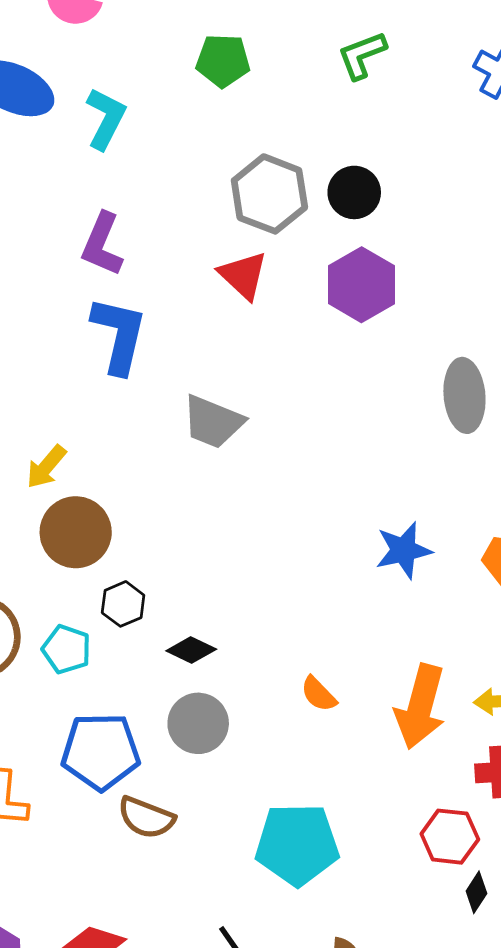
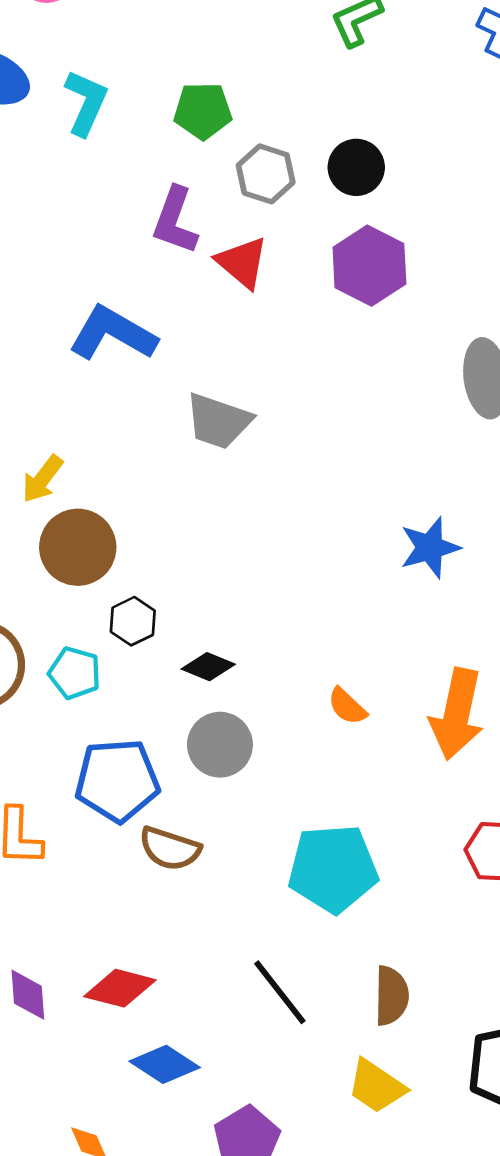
green pentagon: (223, 61) -> (203, 111), moved
gray hexagon: (269, 194) -> (266, 174), size x0.7
purple L-shape: (102, 244) -> (175, 221), moved
blue L-shape: (119, 335) -> (113, 334), turned -70

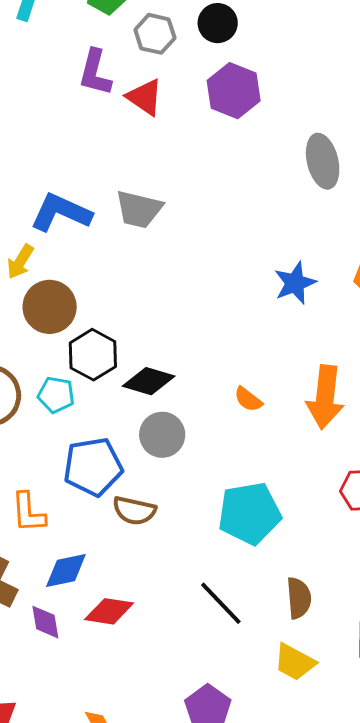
blue L-shape: (113, 334) -> (61, 213), moved
black hexagon: (133, 621) -> (93, 355), size x1.5
black diamond: (208, 667) -> (149, 381), size x1.4
blue diamond: (165, 1064) -> (66, 571), moved, turned -39

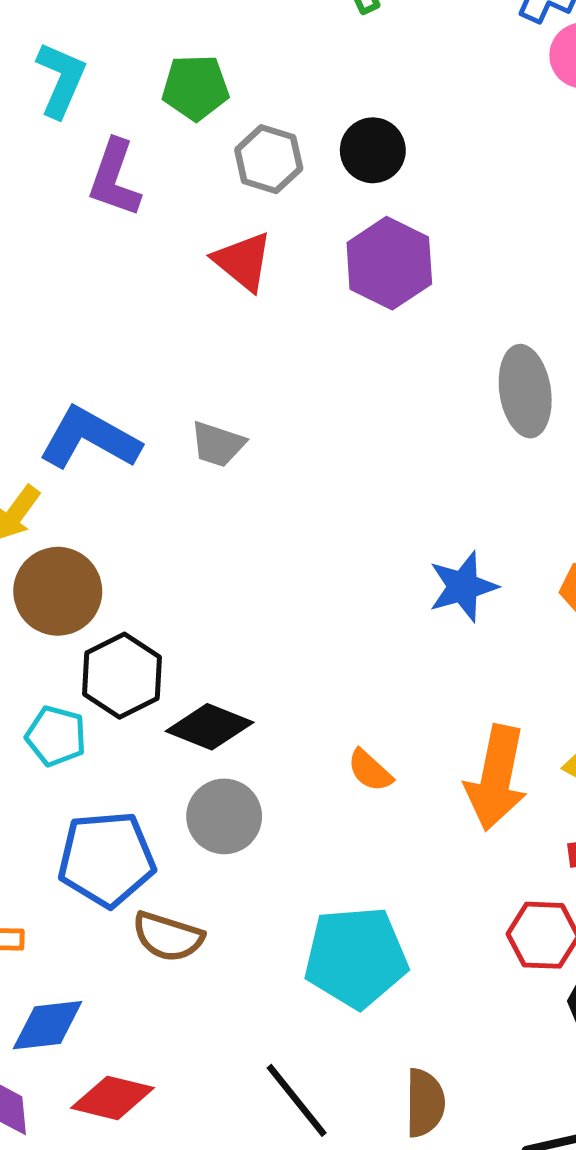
purple L-shape: (95, 72) -> (114, 178), moved
gray trapezoid: (139, 209) -> (218, 444), size x0.7

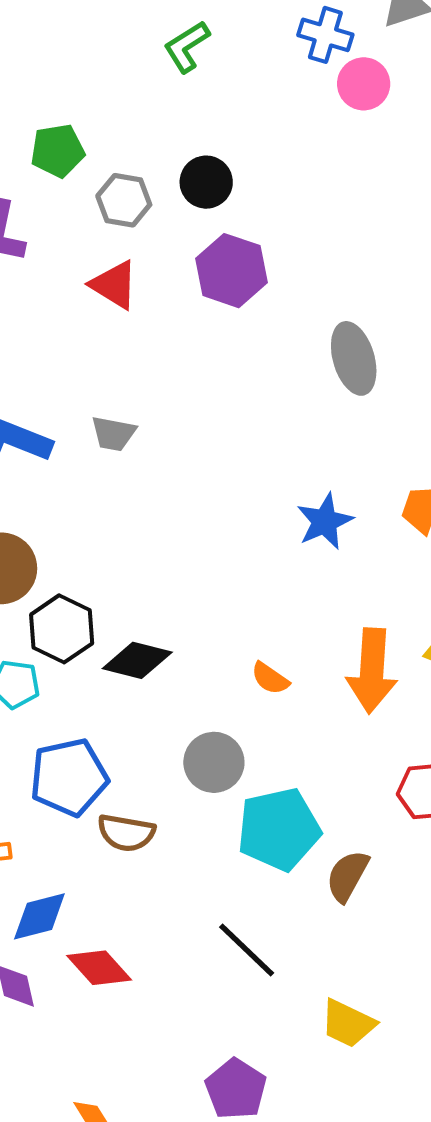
gray circle: (224, 816) -> (214, 762), moved
red diamond: (112, 1098) -> (99, 968), turned 42
brown semicircle: (425, 1103) -> (347, 876), moved, turned -144

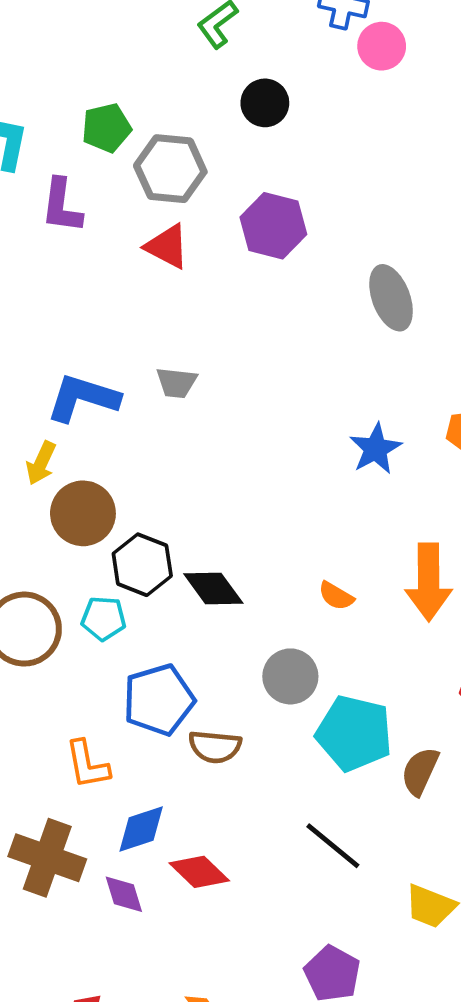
black circle: (206, 182) -> (265, 103), moved
gray hexagon: (124, 200) -> (170, 169), size x1.4
black diamond: (137, 660) -> (213, 588), turned 44
cyan pentagon: (279, 829) -> (354, 733), turned 30

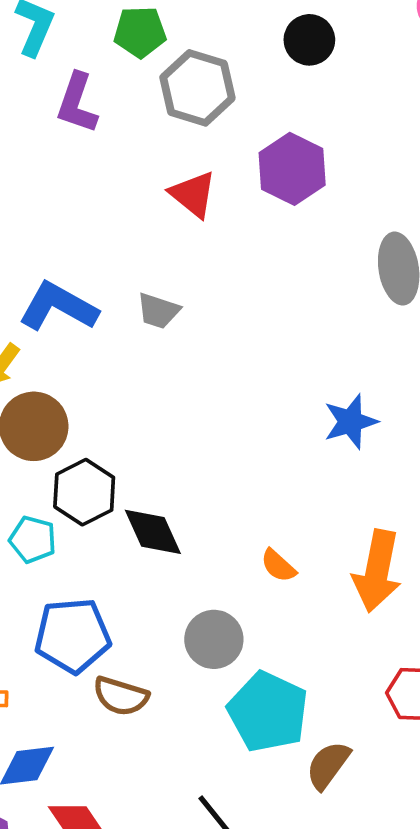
red triangle: (167, 246) -> (193, 194), moved

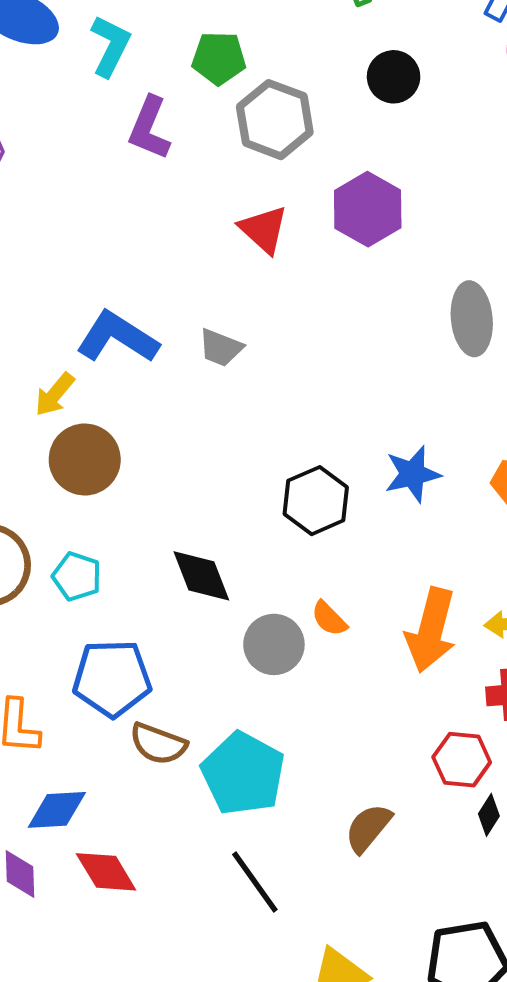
black hexagon: (84, 492) -> (316, 501), moved
gray circle: (214, 639) -> (274, 644), moved
cyan pentagon: (268, 712) -> (243, 774), moved

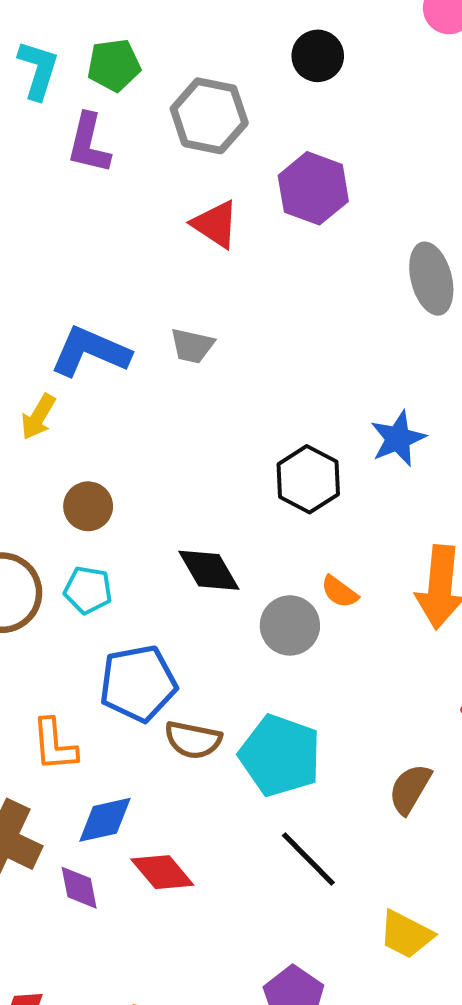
green pentagon: (219, 58) -> (114, 65), moved
brown circle: (85, 459) -> (88, 506), moved, size x0.7

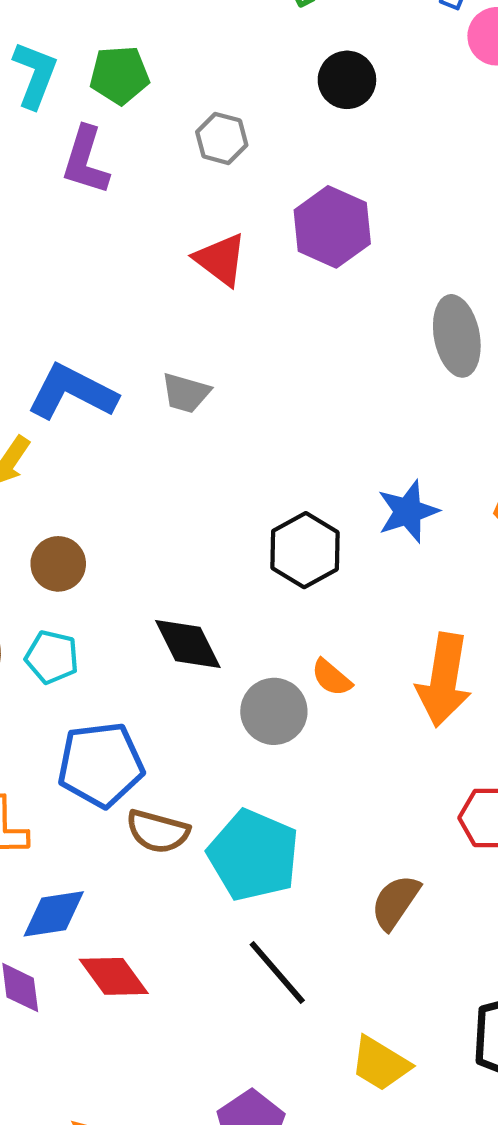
gray hexagon: (209, 116) -> (222, 138), size x0.6

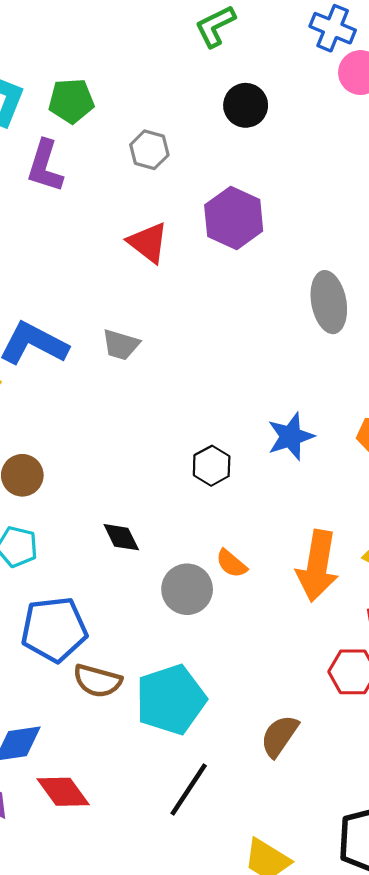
black hexagon: (305, 550) -> (212, 466), size x0.7
black diamond: (188, 644) -> (121, 537), size x0.7
cyan pentagon: (253, 855) -> (171, 700), turned 30
black line: (277, 973) -> (189, 789), turned 74

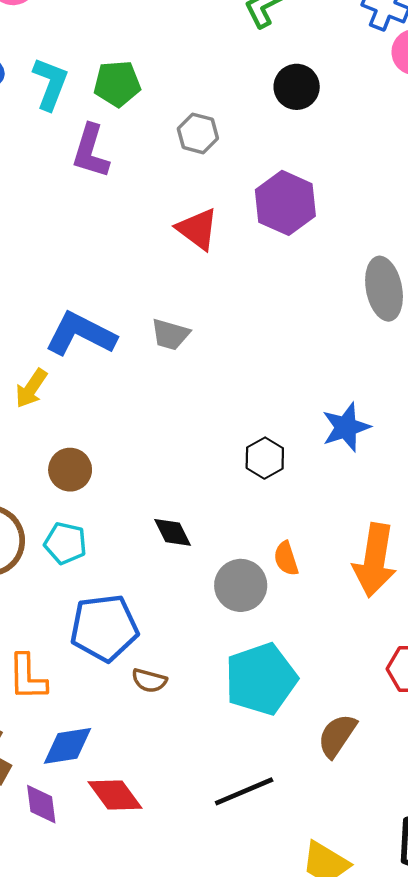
orange semicircle: (231, 564) -> (286, 559), turned 32
brown semicircle: (97, 681) -> (149, 680), size x0.7
cyan pentagon: (171, 700) -> (261, 679), moved
black line: (189, 789) -> (244, 791), turned 34

